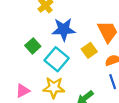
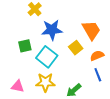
green square: (33, 46) -> (25, 46), turned 32
pink triangle: (23, 91) -> (18, 86), turned 40

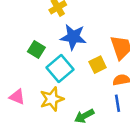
green square: (25, 46) -> (36, 49), turned 32
yellow star: (45, 82) -> (52, 99), turned -30

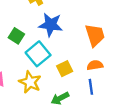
yellow square: (98, 65) -> (65, 69), moved
yellow star: (52, 99) -> (30, 82), turned -30

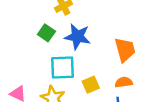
green square: (16, 36) -> (46, 33), moved
cyan square: (38, 54) -> (63, 67), turned 35

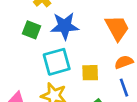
yellow square: (91, 85) -> (90, 73), turned 35

